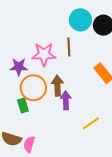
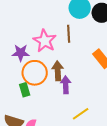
pink star: (44, 54) -> (45, 41), turned 30
yellow line: (91, 123) -> (81, 114), moved

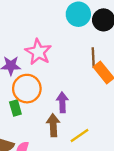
brown line: (69, 34) -> (93, 58), moved
brown arrow: (58, 71) -> (53, 125), moved

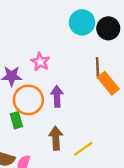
pink star: (38, 52) -> (40, 62), size x0.7
purple arrow: (62, 102) -> (57, 96), moved

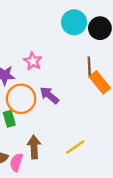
purple arrow: (57, 96) -> (49, 95), turned -48
brown arrow: (56, 138) -> (34, 147), moved

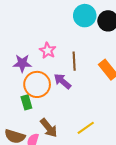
brown line: (89, 67) -> (74, 61), moved
brown arrow: (34, 147) -> (49, 128), turned 144

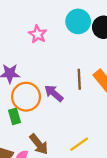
pink star: (48, 51) -> (38, 34), moved
brown line: (74, 61) -> (79, 79), moved

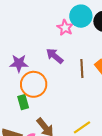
pink star: (38, 34) -> (65, 28), moved
purple arrow: (54, 93) -> (55, 56), moved

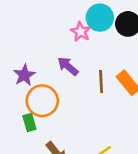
purple star: (19, 63) -> (24, 75), turned -30

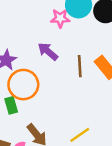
pink star: (81, 32) -> (60, 18), turned -30

